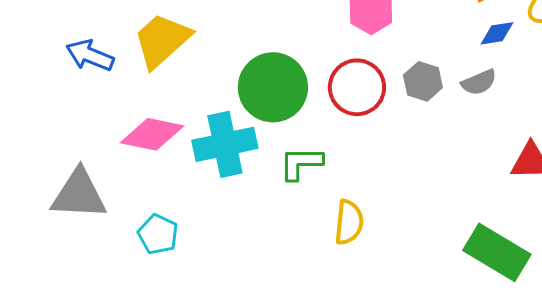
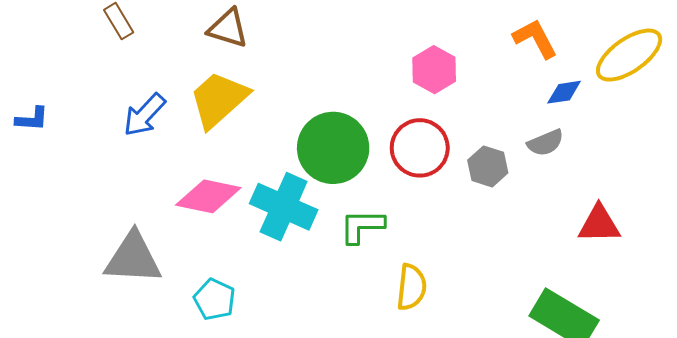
blue arrow: (90, 55) -> (144, 115), turned -69
gray hexagon: (423, 81) -> (488, 166), moved
cyan cross: (225, 144) -> (284, 207), turned 36

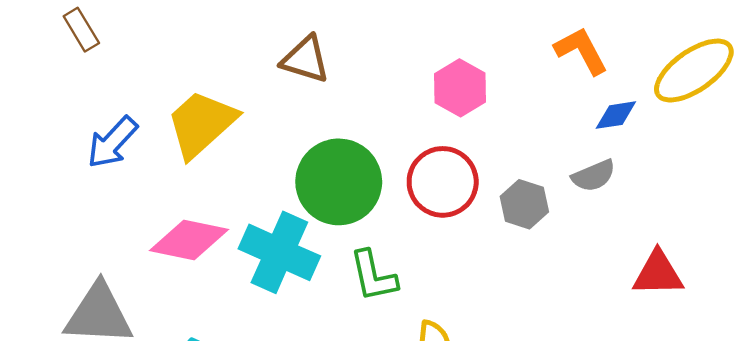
brown triangle: (228, 28) -> (305, 59), moved
green L-shape: (362, 226) -> (373, 276), turned -102

